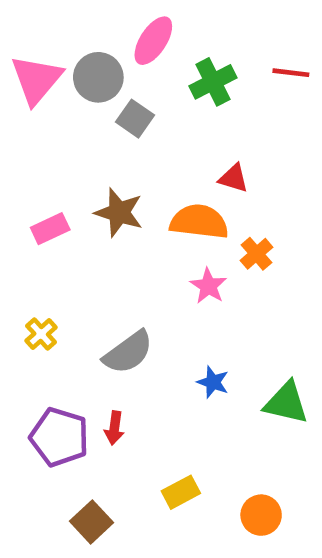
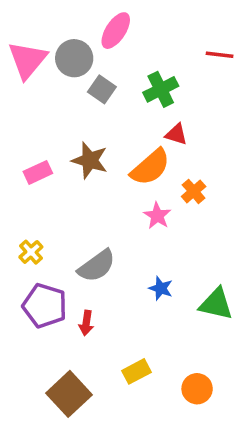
green cross: (213, 82) -> (161, 89), moved
orange semicircle: (199, 222) -> (150, 167), turned 132
purple pentagon: (59, 437) -> (45, 306), moved
brown square: (91, 522) -> (69, 394), size x1.4

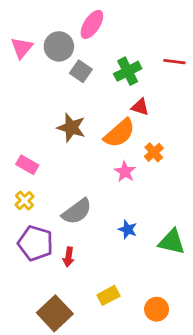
red line: (220, 55) -> (174, 62), moved
pink triangle: (27, 60) -> (22, 48), size x0.7
pink rectangle: (38, 172) -> (27, 165), moved, turned 55

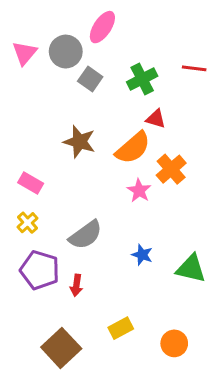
orange cross: (154, 152) -> (171, 169), size x1.4

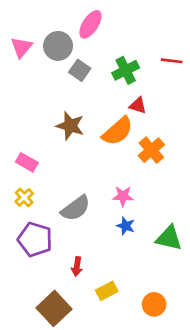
pink star: (139, 191) -> (123, 196), moved, turned -30
red arrow: (76, 285) -> (77, 266), moved

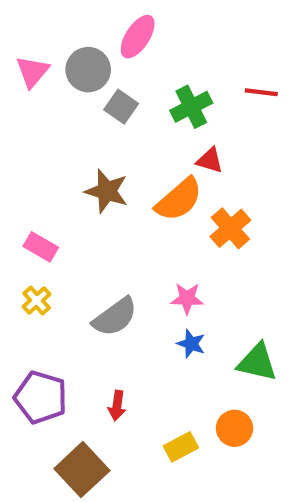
purple pentagon: (35, 239) -> (41, 397), moved
yellow rectangle: (107, 291) -> (181, 447), moved
orange circle: (154, 304) -> (235, 428), moved

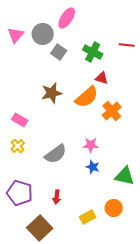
green cross: (191, 107) -> (93, 52), turned -36
brown star: (107, 191) -> (52, 93), turned -30

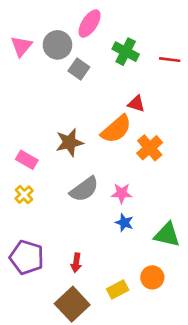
green cross: (93, 52) -> (126, 52), moved
brown star: (52, 93) -> (69, 142), moved
gray semicircle: (56, 154) -> (84, 189), moved
brown square: (40, 228) -> (72, 304), moved

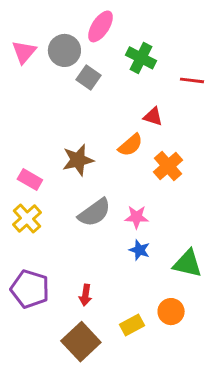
red line: (170, 60) -> (192, 80), moved
orange semicircle: (116, 129) -> (130, 145), size x0.7
yellow cross: (24, 195) -> (27, 219), size x1.4

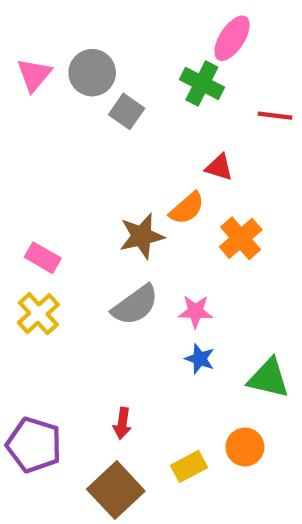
pink ellipse: (100, 26) -> (232, 38), moved
brown star: (78, 160) -> (142, 236), moved
purple pentagon: (30, 289) -> (34, 445), moved

